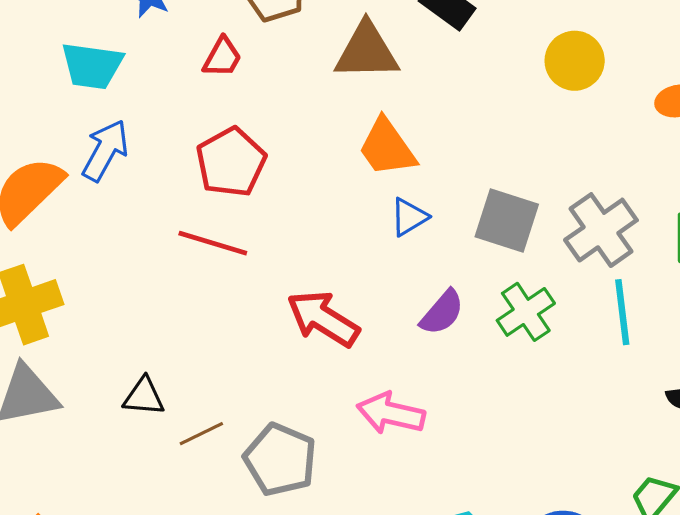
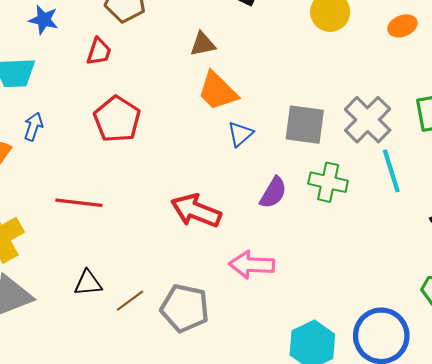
brown triangle: (367, 51) -> (203, 44), moved, size x0.6
blue arrow: (105, 150) -> (33, 127), size x0.7
red line: (213, 243) -> (79, 203), moved
green cross: (526, 312) -> (328, 182), turned -33

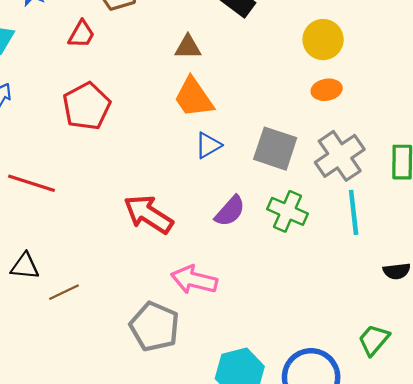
orange ellipse: (402, 26) -> (327, 90), moved
gray pentagon: (185, 308) -> (155, 327), moved

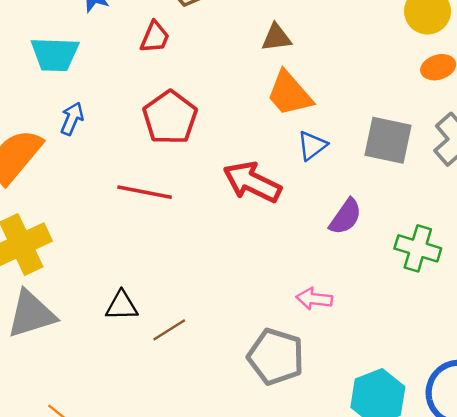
red line: (32, 183) -> (145, 192), moved
green cross: (288, 211) -> (418, 248), moved
red arrow: (148, 214) -> (252, 182), moved
pink arrow: (194, 280) -> (314, 299), size x0.7

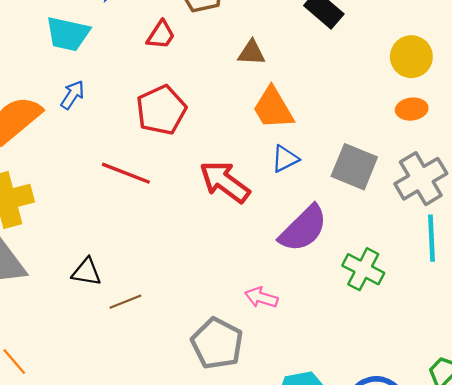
brown triangle: (276, 38) -> (252, 53), moved
purple semicircle: (345, 217) -> (303, 229), size x1.5

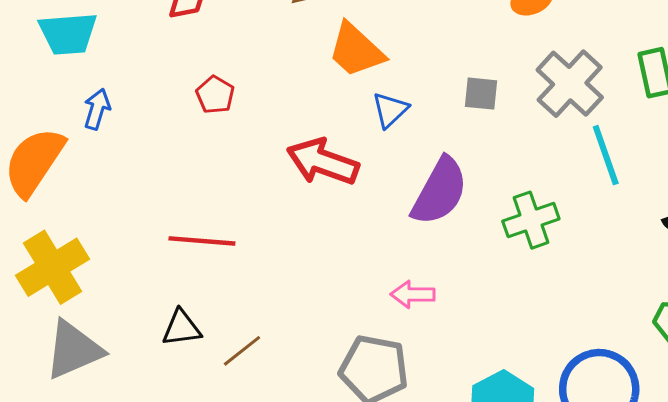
red pentagon: (161, 110) -> (215, 95), size x0.6
gray square: (354, 167) -> (481, 94), size x0.6
red line: (126, 173) -> (202, 241), moved
green cross: (363, 269) -> (531, 220), turned -30

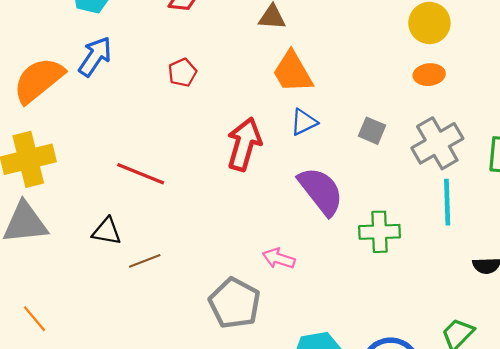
blue arrow: (97, 109) -> (95, 56), size x1.4
red arrow: (323, 162) -> (244, 144), turned 69
purple semicircle: (440, 191) -> (321, 191), turned -84

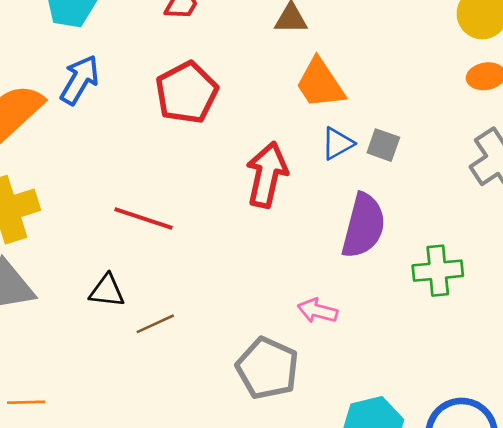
red pentagon: (182, 73) -> (187, 93), size x1.8
gray square: (372, 131) -> (383, 145), moved
purple semicircle: (321, 191) -> (364, 226), turned 56
orange line: (34, 319) -> (26, 402), turned -48

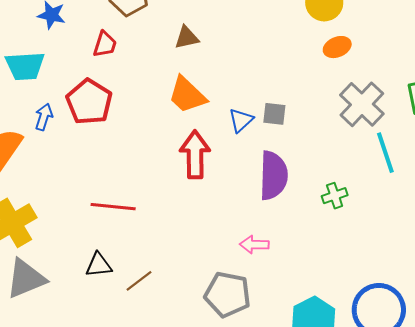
blue arrow: (80, 80) -> (44, 117), size x0.7
orange trapezoid: (320, 84) -> (187, 95), moved
red pentagon: (187, 93) -> (89, 102), moved
green cross: (438, 271) -> (335, 196), size x0.7

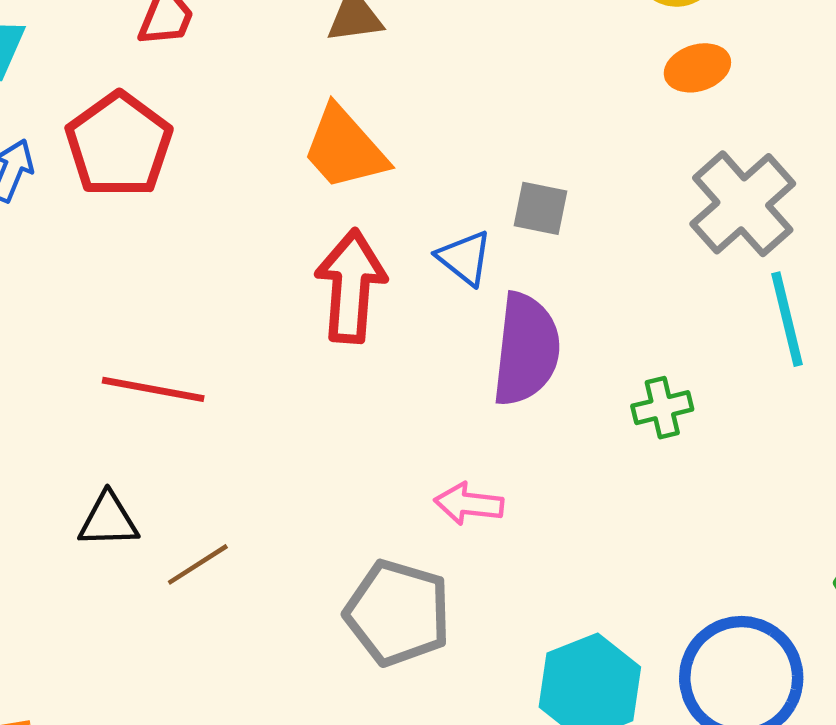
blue triangle: (241, 120) -> (465, 258), moved, turned -44

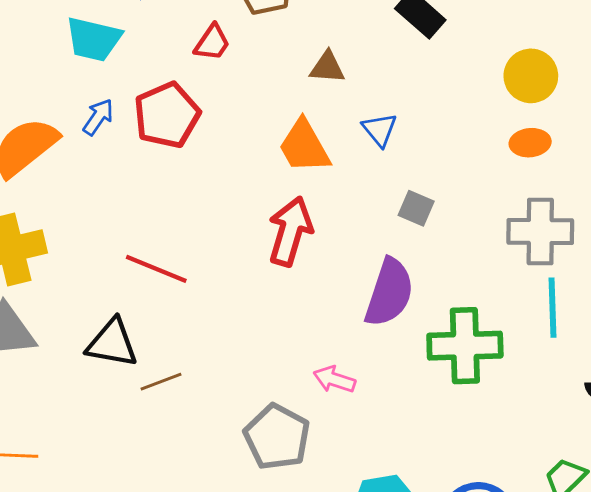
gray cross: (743, 204) -> (540, 232), turned 30
blue triangle: (465, 258) -> (380, 130), moved
green cross: (662, 408) -> (465, 346), size x2.0
black triangle: (108, 520) -> (112, 343), size x1.4

